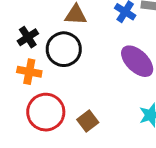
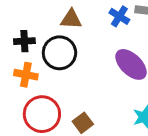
black cross: (28, 37) -> (24, 41), turned 30

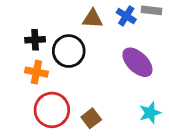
brown triangle: (71, 19) -> (93, 19), moved

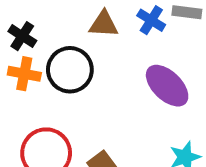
black cross: (35, 40) -> (22, 36), moved, turned 36
orange cross: (36, 72) -> (24, 74), moved

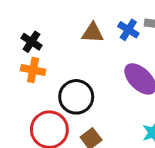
black circle: (70, 70) -> (76, 97), moved

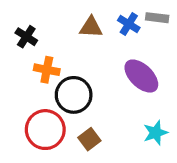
orange cross: (33, 70) -> (47, 70), moved

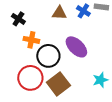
purple ellipse: (141, 76) -> (76, 47), moved
brown square: (89, 139) -> (58, 84), size x1.6

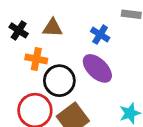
blue cross: (83, 11) -> (100, 35), moved
brown triangle: (59, 13) -> (53, 28), moved

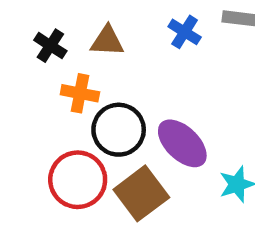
blue cross: (100, 35) -> (185, 32), moved
purple ellipse: (97, 68) -> (182, 143), moved

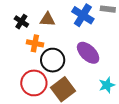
blue cross: (185, 32) -> (83, 15), size x1.5
purple ellipse: (182, 143) -> (88, 53), moved

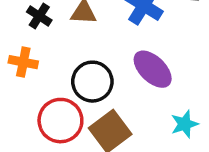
orange cross: (35, 43) -> (23, 62), moved

